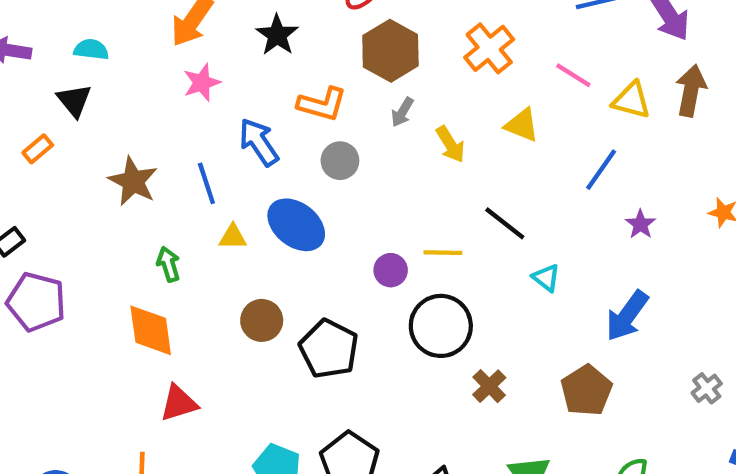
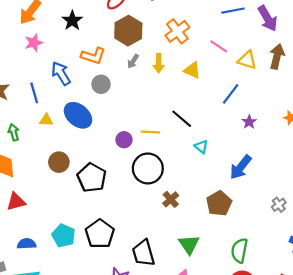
yellow arrow: (450, 144) -> (159, 63), moved, turned 30

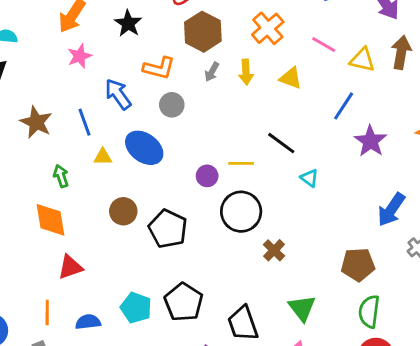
purple star: (249, 122) -> (370, 141), size x1.6
blue arrow: (241, 167) -> (391, 210), moved
brown pentagon: (219, 203) -> (358, 265), moved, turned 30

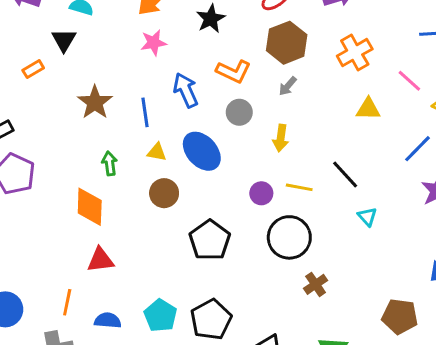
yellow arrow: (246, 72) -> (281, 138), moved
yellow triangle: (291, 78) -> (368, 109), turned -30
brown circle: (123, 211) -> (164, 193), moved

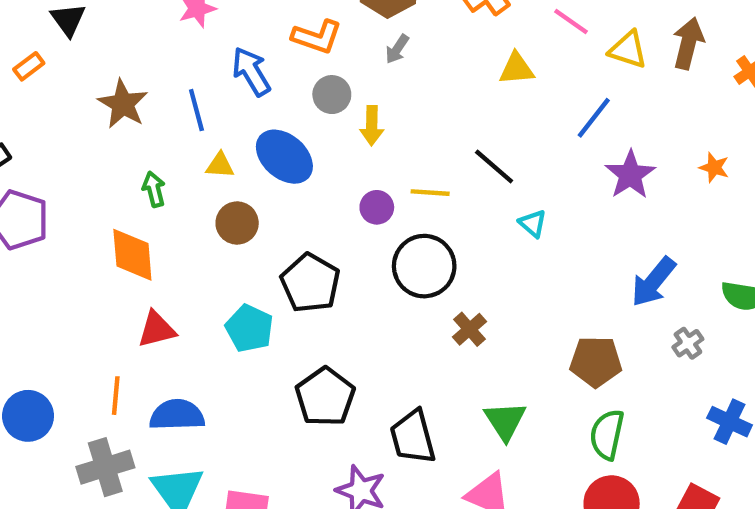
yellow arrow: (281, 138) -> (372, 126), moved
cyan pentagon: (160, 316) -> (249, 328), moved
blue semicircle: (108, 320) -> (177, 415), size x1.4

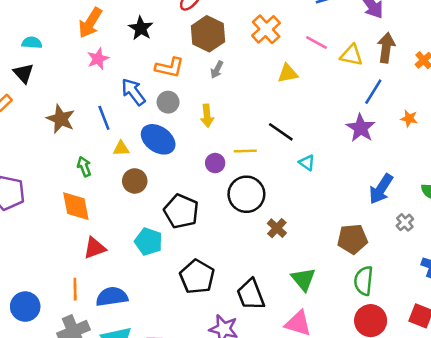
gray circle: (332, 95) -> (168, 102), moved
blue line: (594, 118) -> (373, 92), moved

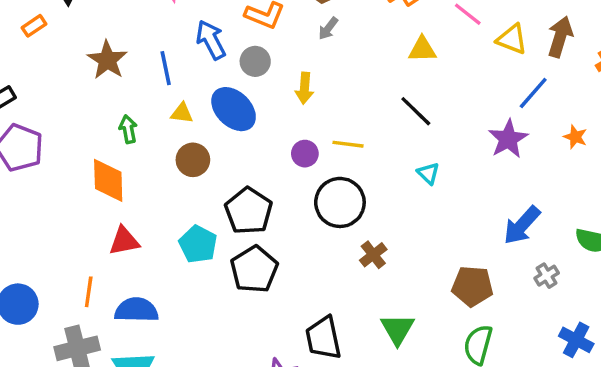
black line: (281, 132) -> (416, 111), moved
black pentagon: (197, 277) -> (254, 269), moved

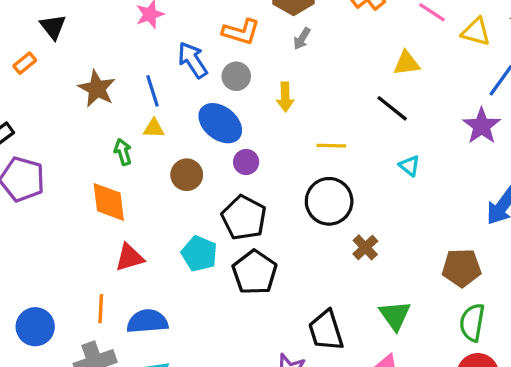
yellow triangle: (422, 49) -> (407, 63), moved
yellow triangle: (182, 113) -> (154, 128), moved
purple circle: (305, 154) -> (246, 162), moved

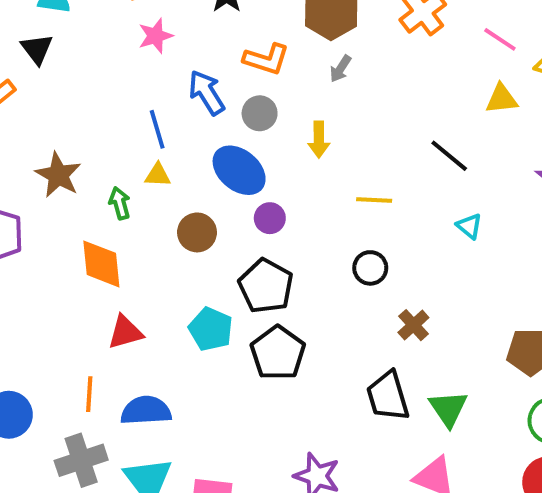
yellow triangle: (407, 63) -> (502, 99), moved
brown star: (97, 89) -> (58, 175), moved
black circle: (329, 201) -> (370, 268), size x0.6
black trapezoid: (326, 330) -> (388, 396), moved

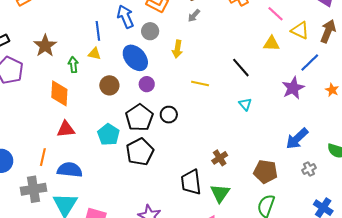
black circle: (370, 268) -> (169, 115), moved
brown cross: (413, 325) -> (220, 158), moved

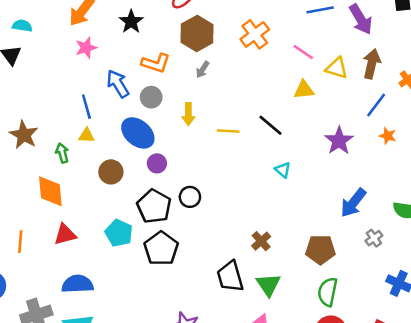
blue line: (310, 63) -> (376, 105), moved
yellow line: (200, 84) -> (228, 131), moved
orange line: (43, 157) -> (20, 242), moved

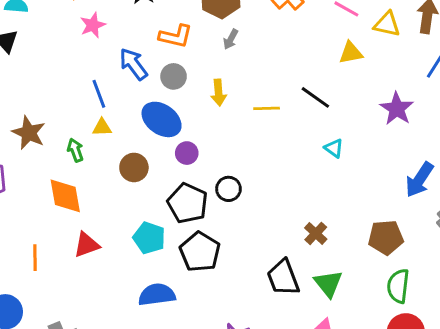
blue semicircle: (77, 284) -> (157, 295), moved

